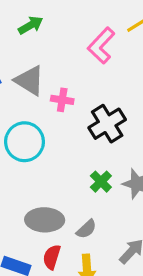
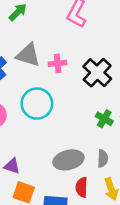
gray semicircle: (86, 229) -> (103, 159), turned -30

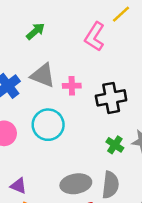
black cross: (97, 73) -> (111, 98), turned 32
gray semicircle: (103, 159) -> (110, 185), size x1.5

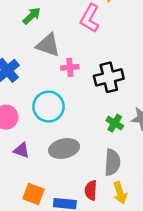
gray triangle: (43, 75) -> (48, 45), moved
gray ellipse: (76, 184) -> (64, 149), moved
purple triangle: (19, 186) -> (22, 150), moved

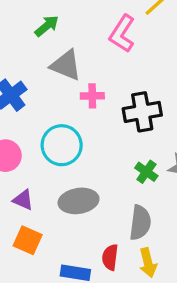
orange square: (33, 194) -> (28, 240), moved

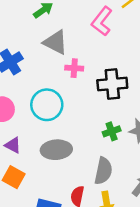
green cross: (146, 172) -> (112, 131), turned 30

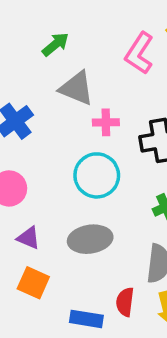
cyan circle: (47, 105) -> (97, 175), moved

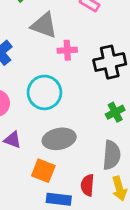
cyan circle: (97, 175) -> (44, 92), moved
orange square: (33, 283) -> (43, 171), moved

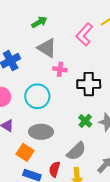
green cross: (115, 112) -> (85, 121), turned -32
gray semicircle: (112, 155) -> (76, 151), turned 30

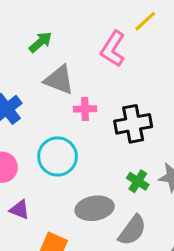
gray ellipse: (41, 132) -> (95, 208), moved

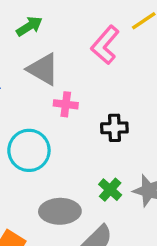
black cross: (133, 124) -> (114, 128), size x0.7

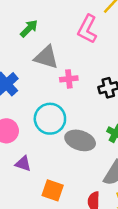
gray ellipse: (60, 211) -> (80, 140), moved, turned 32

